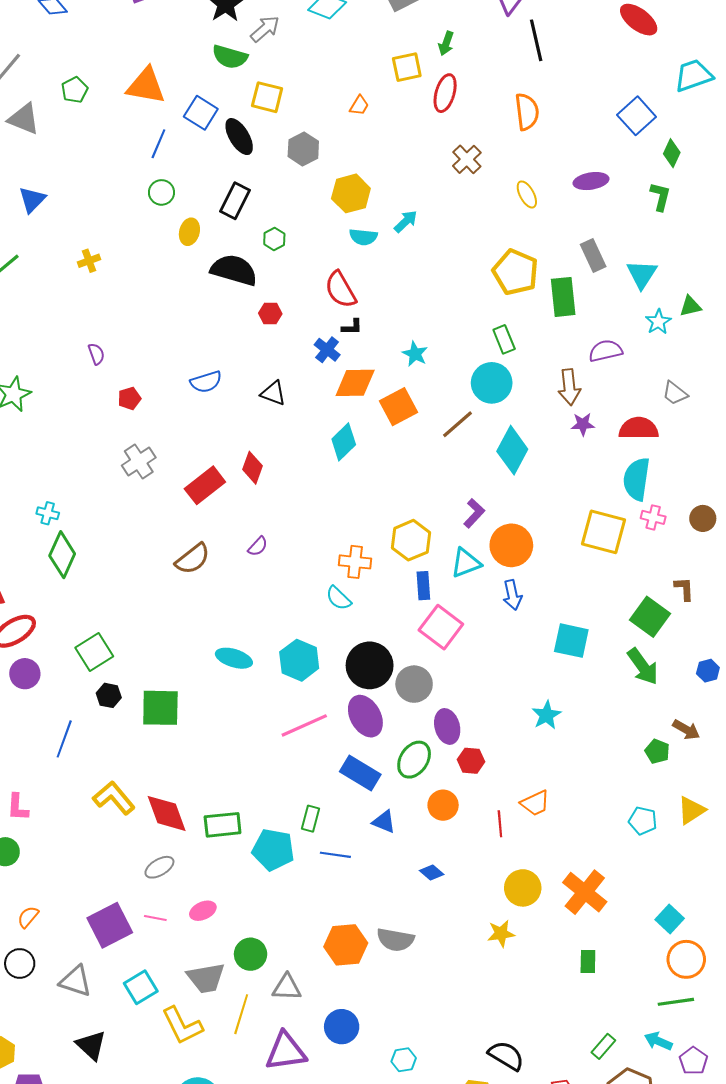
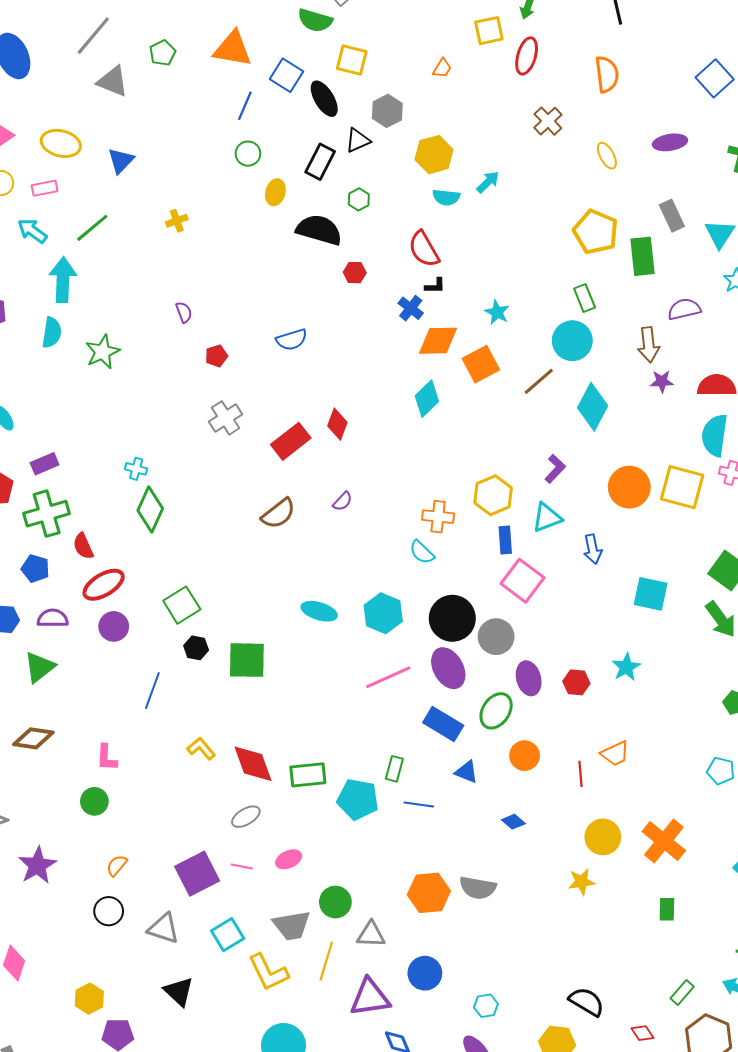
black triangle: (273, 393) -> (358, 140), moved, turned -44
orange circle: (511, 545) -> (629, 487), moved
red hexagon: (471, 761) -> (576, 682), moved
yellow L-shape: (114, 798) -> (201, 748), size x0.7

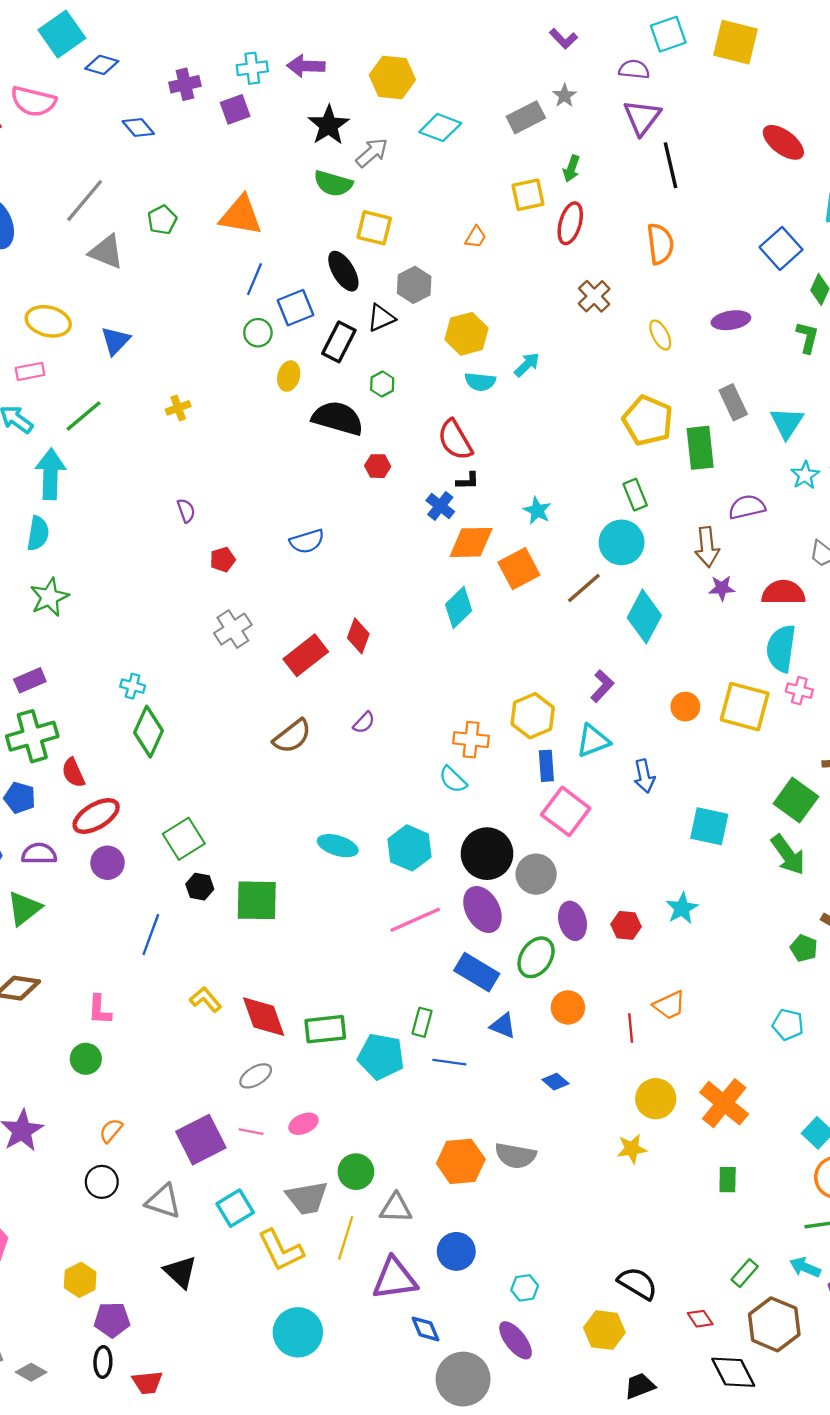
blue square: (287, 75) -> (296, 308), moved, turned 36
green star: (103, 352) -> (49, 597), moved
orange circle: (629, 487) -> (685, 707), size x0.6

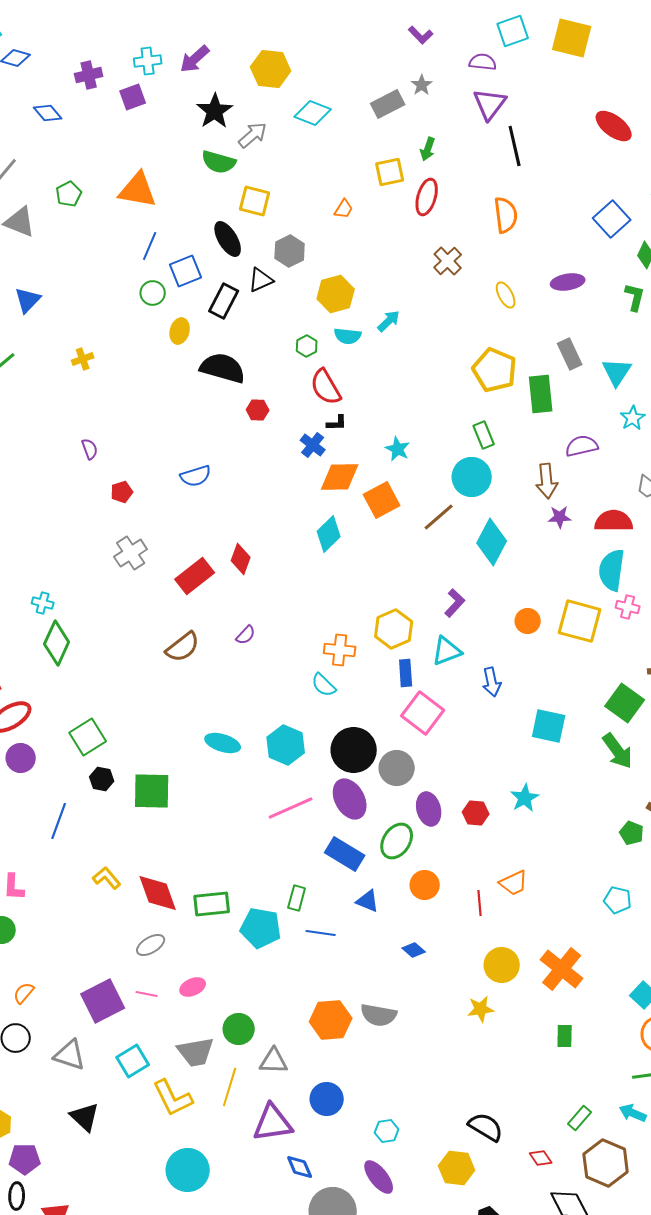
purple arrow: (306, 66) -> (195, 59), turned -44
green hexagon: (382, 384) -> (307, 346), moved

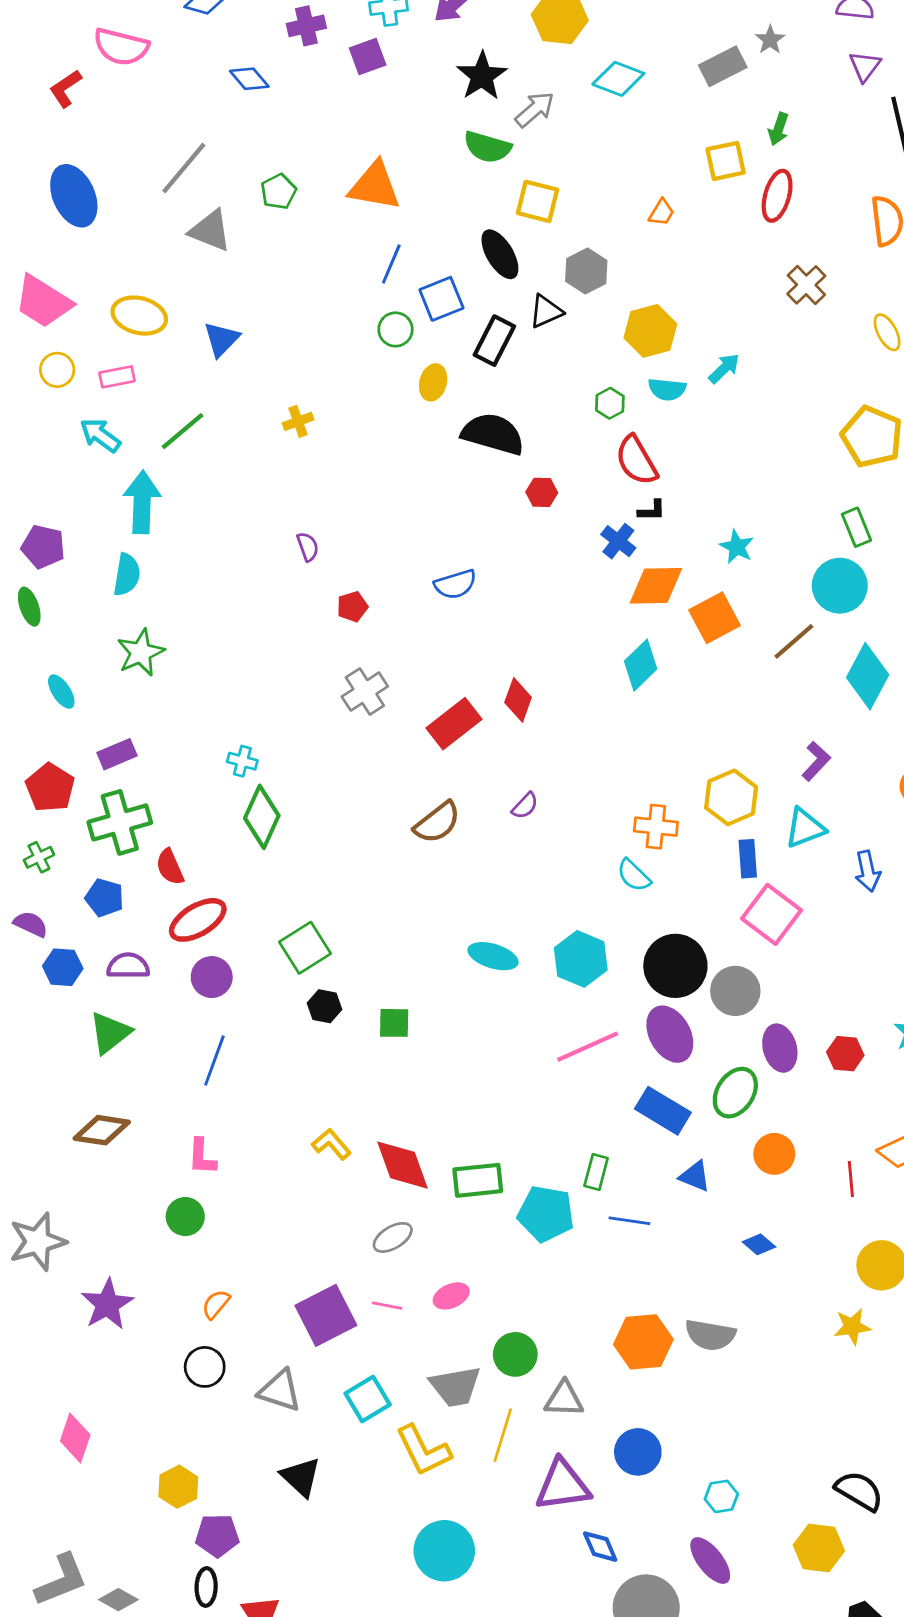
purple triangle: (490, 104) -> (865, 66), size x0.7
green square: (152, 791) -> (394, 1023), size x0.6
blue line: (59, 821) -> (214, 1061), moved

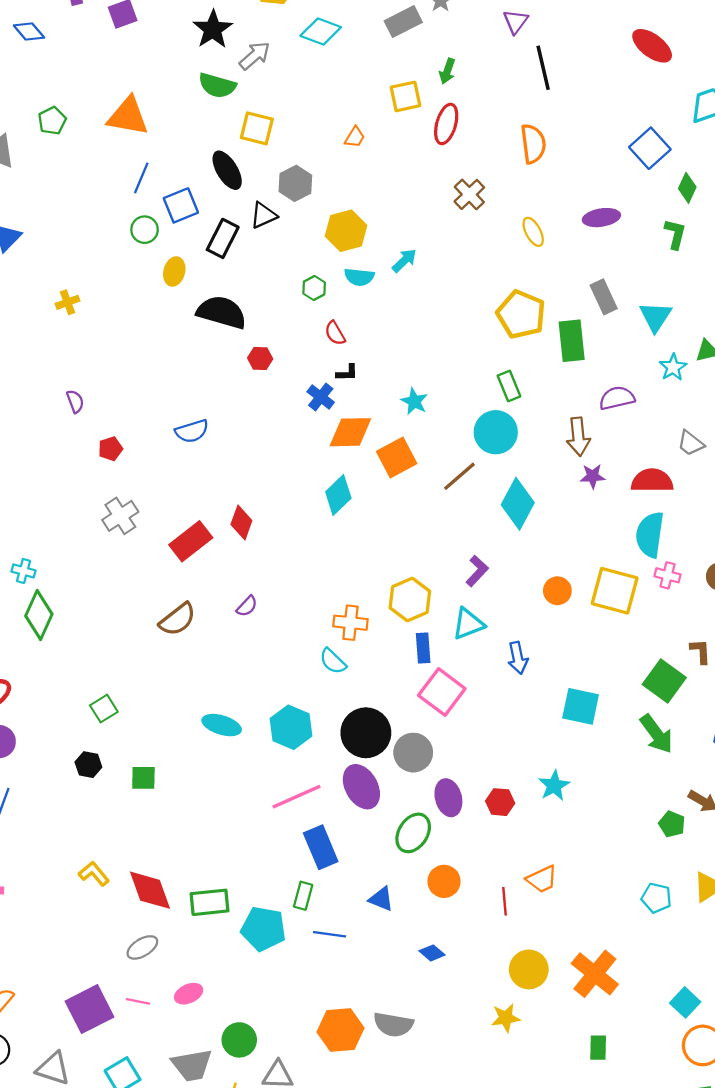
red semicircle: (636, 460) -> (335, 333), size x0.6
green square: (305, 948) -> (104, 709), moved, size x0.7
blue rectangle: (663, 1111) -> (321, 847), moved, turned 36

